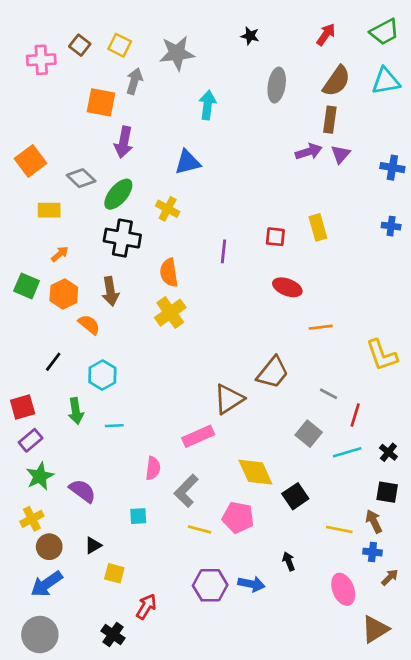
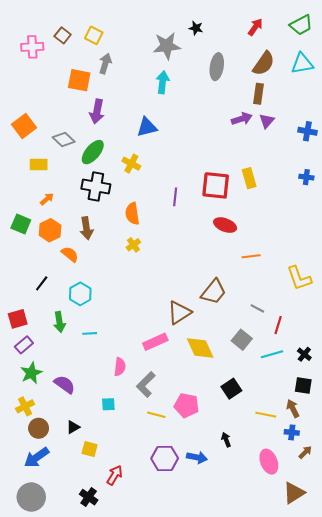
gray star: (177, 53) -> (167, 46), moved
red square: (275, 237) -> (216, 185), size x1.8
yellow cross: (170, 313) -> (133, 245), size x0.6
yellow diamond: (255, 472) -> (200, 348), moved

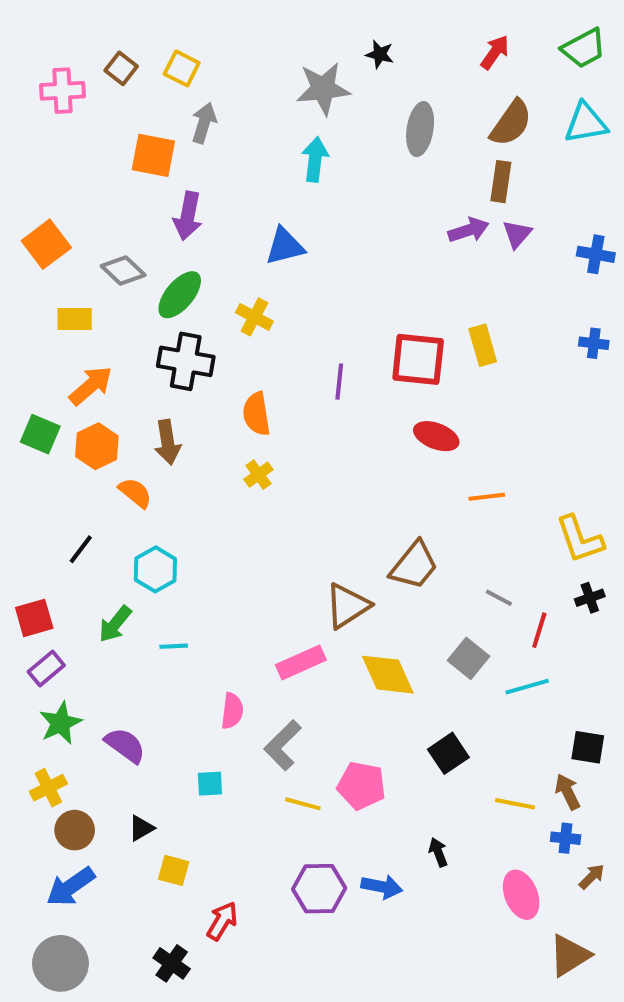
orange arrow: (47, 199) -> (91, 386), size x1.6
green arrow: (59, 322) -> (115, 624), turned 48
black cross: (304, 354) -> (590, 598), moved, turned 32

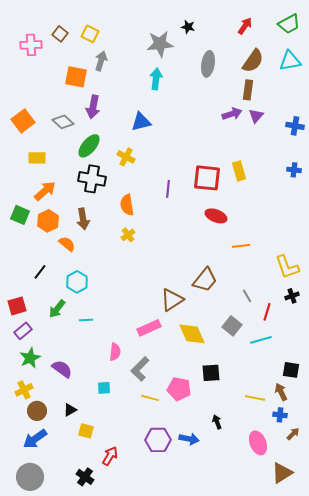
gray diamond: (123, 270) -> (63, 122), moved
gray line: (499, 598) -> (247, 296), turned 32
black square: (448, 753) -> (211, 373), moved, turned 30

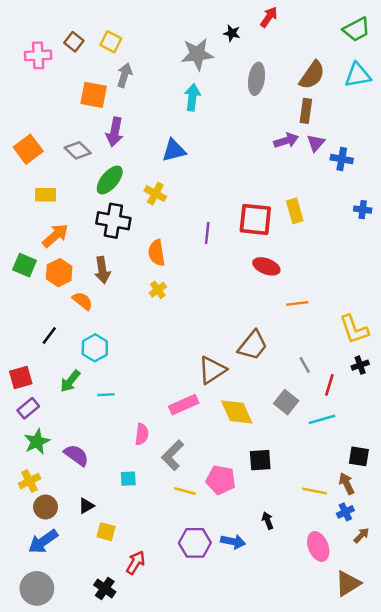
red arrow: (245, 26) -> (269, 17), moved
blue cross: (295, 126) -> (342, 159), moved
blue cross: (280, 415) -> (345, 512), turned -32

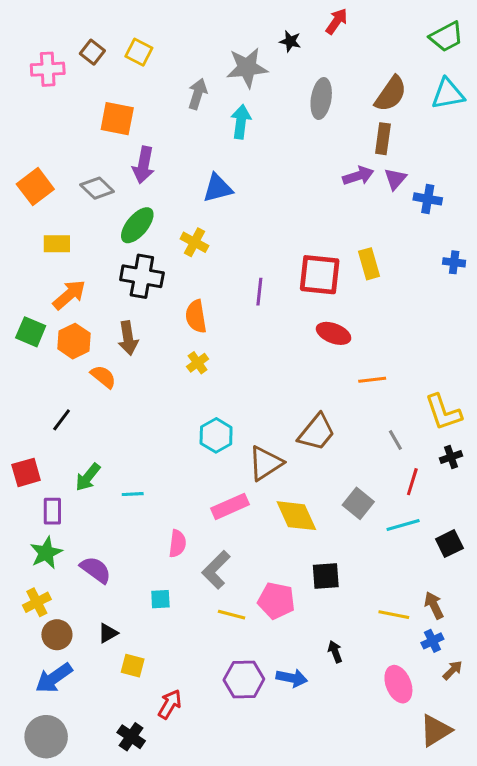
gray arrow: (124, 75) -> (198, 94), moved
cyan hexagon: (95, 348) -> (216, 435), moved
gray line: (305, 365) -> (395, 440), moved
purple rectangle: (28, 408) -> (52, 511), moved, turned -50
black square: (359, 456) -> (449, 544), moved, turned -35

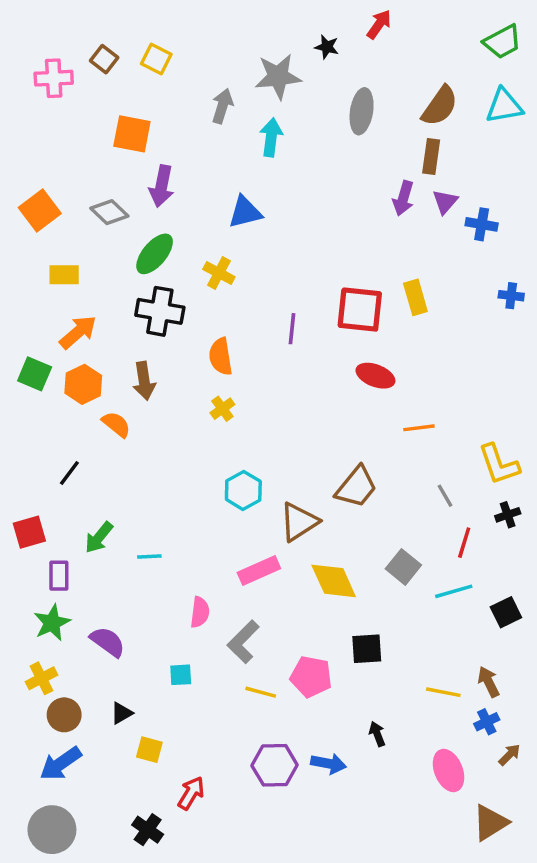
purple arrow: (358, 176) -> (403, 198), turned 124

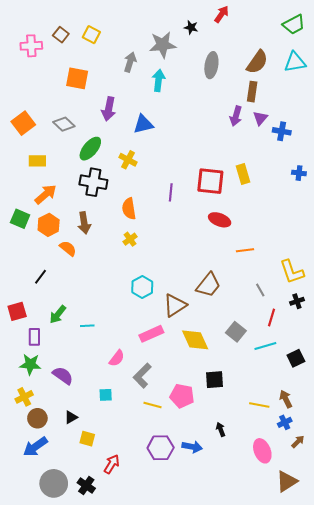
purple arrow: (162, 186) -> (109, 109), moved
pink semicircle: (200, 612) -> (117, 358), turned 30
green star: (52, 623) -> (30, 364), turned 30
gray circle: (52, 830) -> (54, 483), moved

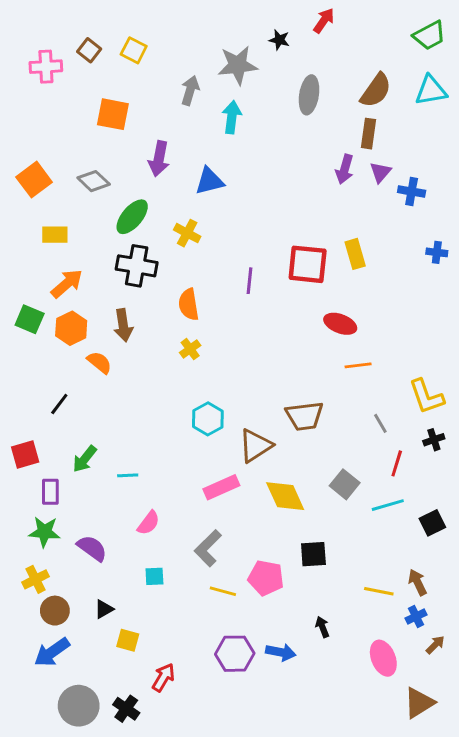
red ellipse: (220, 220) -> (340, 324), moved
brown trapezoid: (208, 285) -> (305, 416), turned 44
pink semicircle: (117, 358) -> (149, 523), moved

